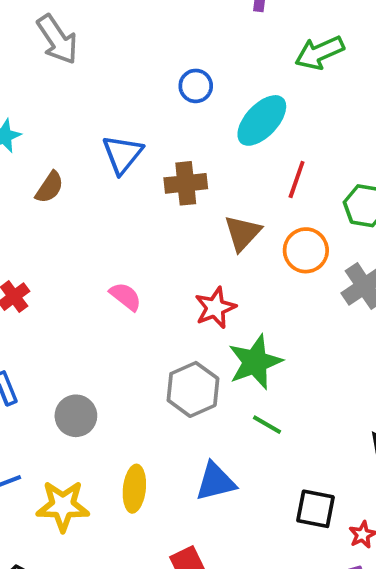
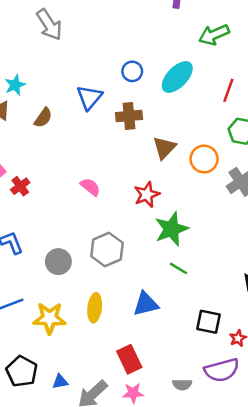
blue circle: (196, 86) -> (132, 71), moved
red line: (297, 179) -> (228, 90), moved
gray hexagon: (193, 389) -> (107, 249), moved

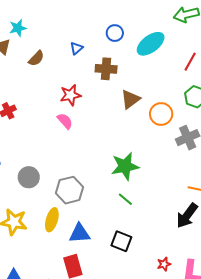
blue triangle: (89, 97) -> (76, 48), size x0.6
red star: (147, 194) -> (70, 95), moved
gray hexagon: (107, 249) -> (69, 190), moved
blue triangle: (146, 304) -> (80, 233), moved
black square: (208, 322) -> (121, 241), moved

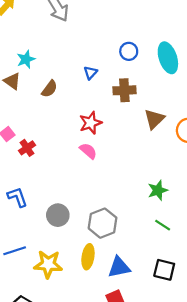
cyan ellipse: (151, 44) -> (168, 58), turned -64
green star: (125, 166) -> (158, 190), size x0.7

